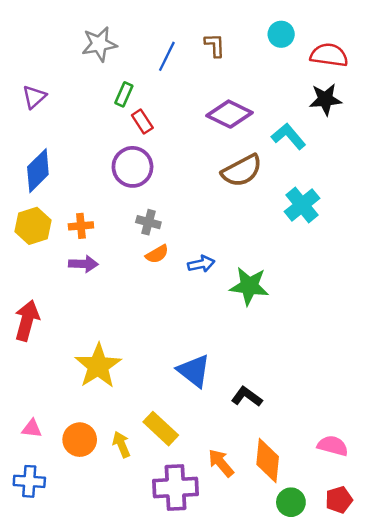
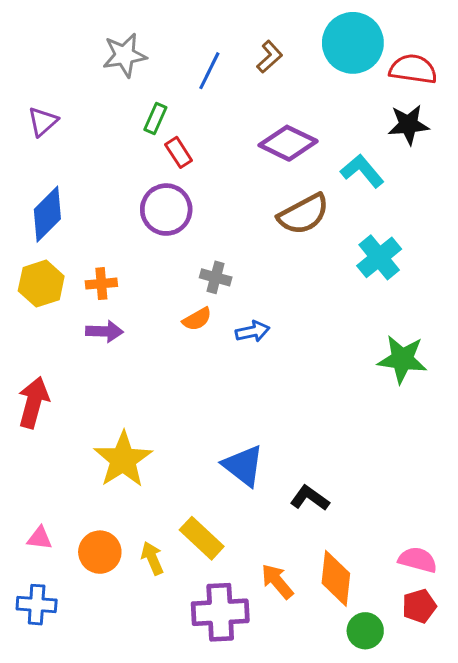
cyan circle: (281, 34) -> (353, 43), size x1.8
brown L-shape: (215, 45) -> (270, 57), turned 50
gray cross: (148, 222) -> (216, 277), moved
green star: (249, 286) -> (402, 359), moved
red pentagon: (339, 500) -> (419, 606), moved

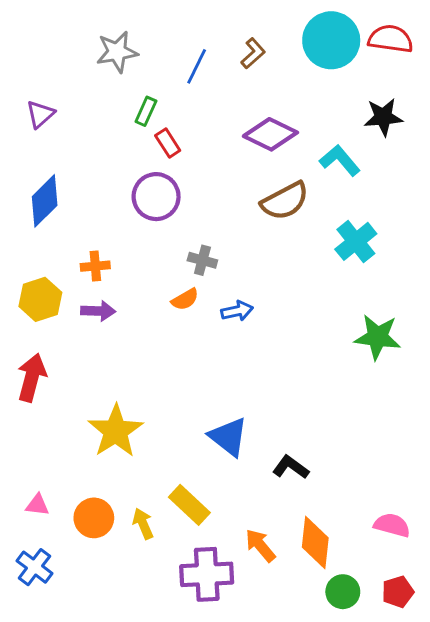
red semicircle: (413, 69) -> (391, 39), moved
yellow hexagon: (41, 284) -> (40, 299), moved
blue cross: (37, 605) -> (35, 567), turned 33
red pentagon: (419, 606) -> (398, 592), moved

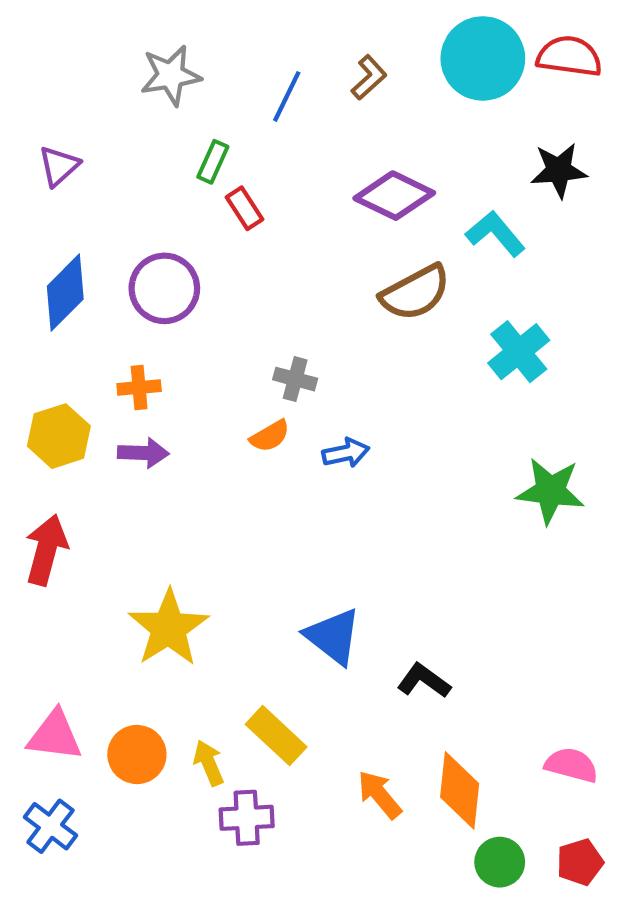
purple circle: (156, 197) -> (164, 288), moved
pink triangle: (37, 505) -> (55, 736), size x1.6
purple cross: (207, 574) -> (247, 818), moved, size x0.7

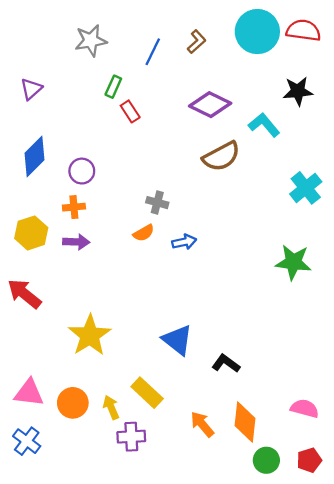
purple circle: (164, 288) -> (82, 171), moved, size x0.7
cyan cross: (519, 352) -> (306, 188), moved
red arrow: (46, 550) -> (24, 294), turned -66

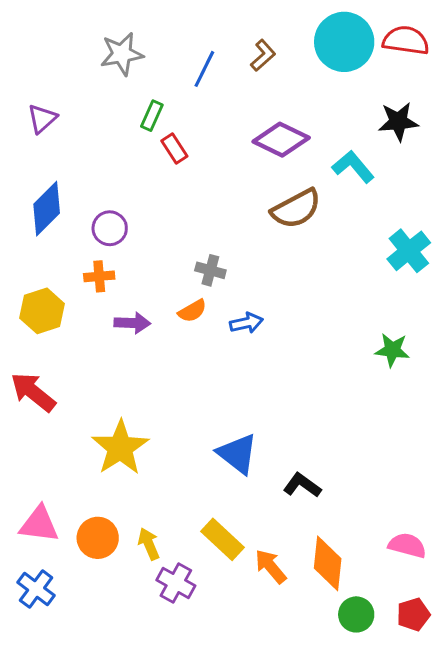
purple arrow: (76, 242) -> (132, 323), moved
green star: (293, 262) -> (392, 350), size x0.7
yellow rectangle: (147, 393) -> (222, 539), moved
purple cross: (131, 437) -> (176, 583), turned 32

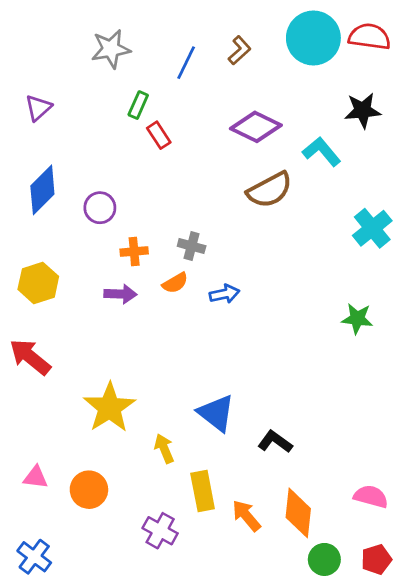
orange cross: (99, 276) -> (134, 252), moved
pink triangle: (39, 524) -> (36, 477), size x0.7
yellow rectangle: (222, 539) -> (203, 491), turned 36
yellow arrow: (149, 544) -> (164, 449), moved
blue cross: (36, 589) -> (34, 557), moved

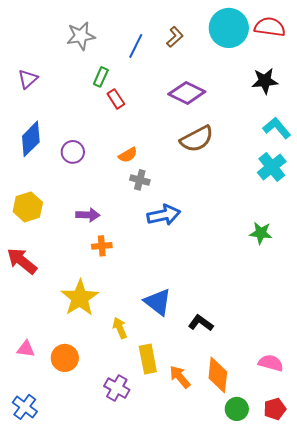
cyan L-shape: (322, 152) -> (277, 128), moved
orange cross: (134, 252) -> (102, 246), moved
orange semicircle: (175, 283) -> (128, 155), moved
blue arrow: (224, 294) -> (164, 215), size x1.5

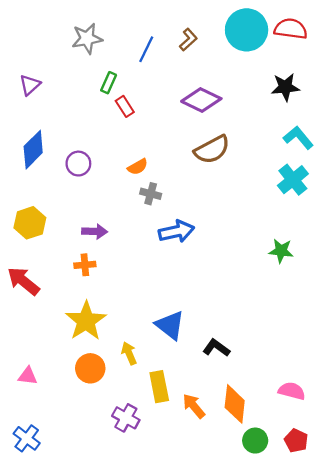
orange cross: (102, 246) -> (85, 265), moved
orange circle: (65, 358) -> (90, 368), moved
red pentagon: (275, 409) -> (296, 441), turned -30

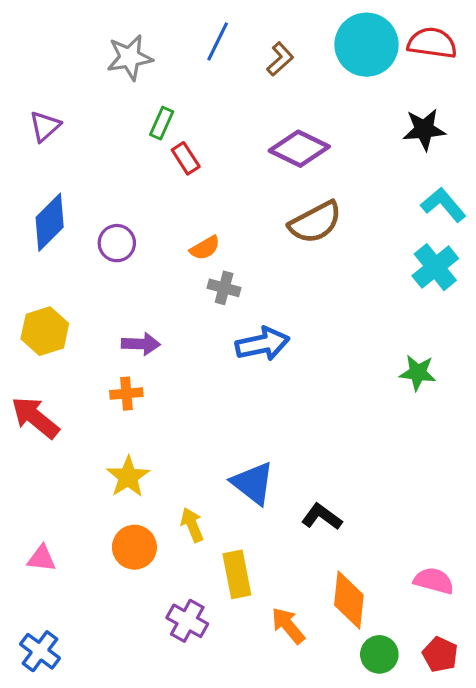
blue line: (146, 49) -> (218, 41), moved
yellow star: (86, 321) -> (128, 477), size x0.7
orange arrow: (194, 406) -> (288, 626), moved

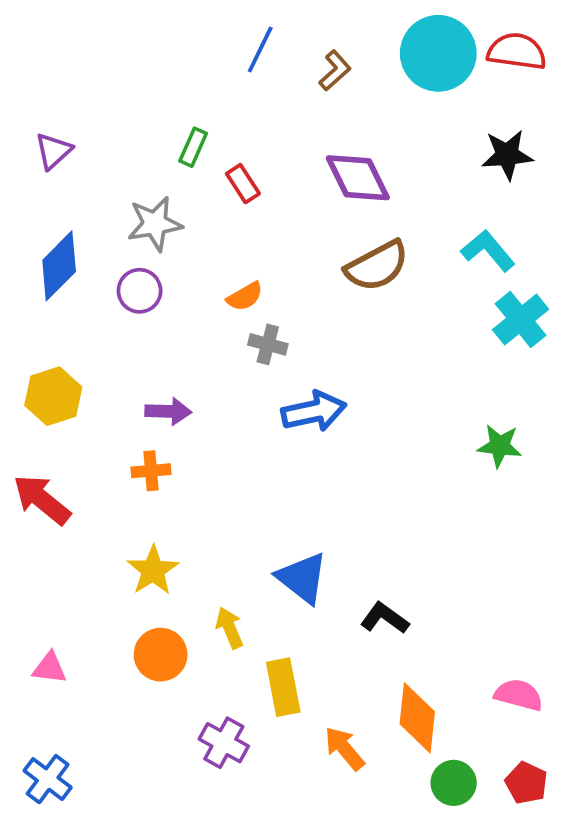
gray star: (130, 57) -> (155, 224), moved
purple diamond: (299, 149) -> (358, 178), turned 38
red rectangle: (186, 158) -> (243, 184), moved
cyan L-shape: (443, 205) -> (488, 251), moved

